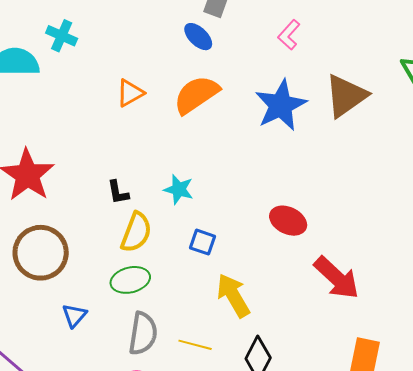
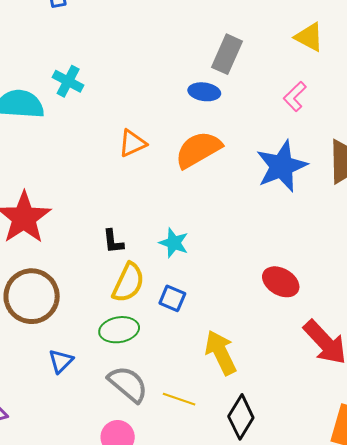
blue ellipse: (198, 37) -> (204, 92), turned -40
blue square: (202, 242) -> (172, 298), moved
gray semicircle: (143, 333) -> (128, 384), turned -63

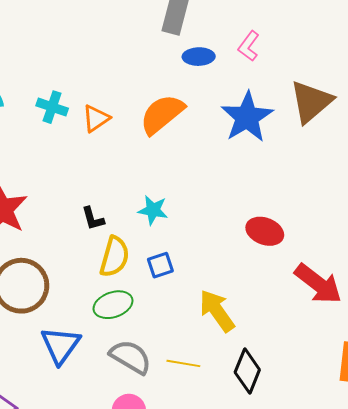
cyan cross: (68, 81) -> (52, 107), moved
blue ellipse: (204, 92) -> (199, 57), moved
blue square: (172, 298) -> (160, 265), turned -32
blue triangle: (61, 361) -> (61, 345), size x1.6

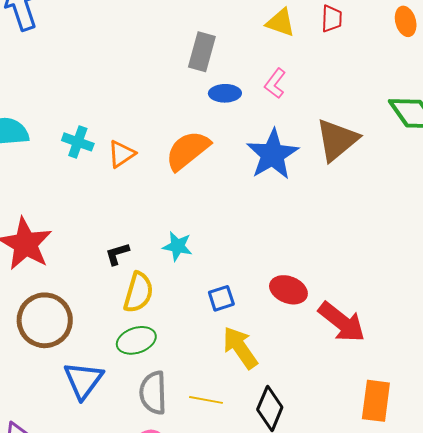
black L-shape: (93, 218) -> (117, 254), turned 88
red ellipse: (265, 231) -> (288, 290), moved
blue square: (160, 265) -> (221, 298), moved
gray semicircle: (130, 357) -> (153, 393), turned -123

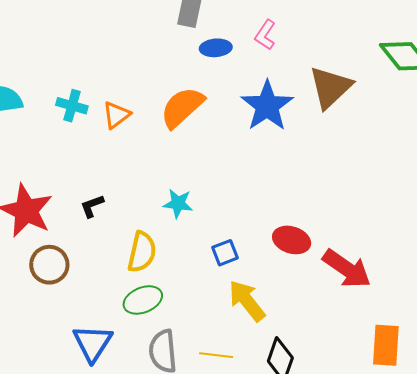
black L-shape: (117, 254) -> (92, 206), moved
brown circle: (45, 320) -> (49, 265), moved, size x0.7

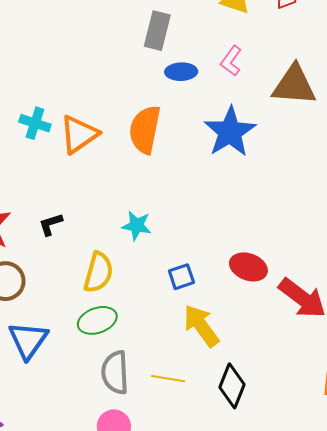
brown triangle: (330, 87) -> (294, 85), moved, turned 45
orange semicircle: (182, 107) -> (145, 130), turned -39
orange triangle: (116, 115) -> (79, 134), size x1.4
blue triangle: (93, 343) -> (28, 340), moved

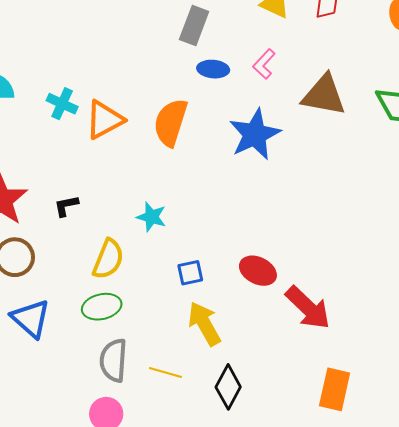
blue triangle: (28, 340) -> (31, 318), turned -30

